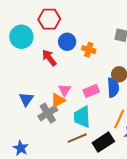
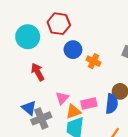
red arrow: (49, 58) -> (38, 72), moved
blue triangle: (26, 99) -> (29, 108), moved, turned -35
orange triangle: (58, 100) -> (73, 112), moved

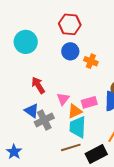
red hexagon: (59, 24) -> (70, 24), moved
red arrow: (38, 72) -> (38, 85), moved

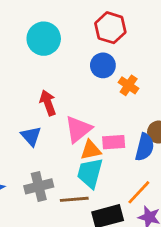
pink triangle: (63, 99) -> (78, 129), size x1.5
gray cross: (44, 120) -> (39, 186), moved

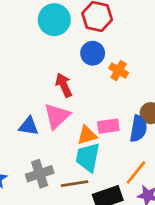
cyan circle: (44, 39) -> (54, 20), moved
red arrow: (48, 103) -> (64, 85), moved
pink triangle: (78, 129) -> (57, 116), moved
blue triangle: (31, 136) -> (29, 126), turned -35

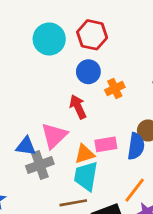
orange cross: (119, 71) -> (115, 89), turned 36
red arrow: (64, 85) -> (78, 107), moved
gray cross: (40, 174) -> (40, 165), moved

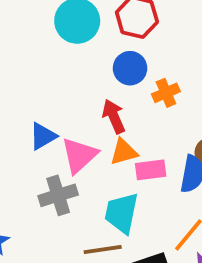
blue triangle: (26, 146) -> (43, 136), moved, turned -40
orange triangle: (85, 154) -> (124, 152), moved

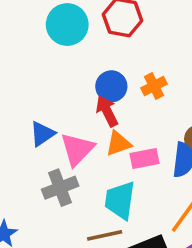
blue circle: (130, 68) -> (111, 86), moved

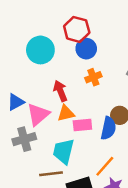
cyan circle: (67, 25) -> (40, 50), moved
blue circle: (111, 86) -> (86, 49), moved

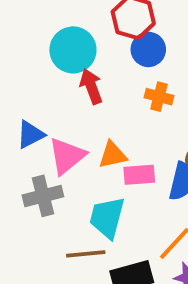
orange cross: (93, 77) -> (159, 97), turned 35
red arrow: (60, 91) -> (91, 86), moved

